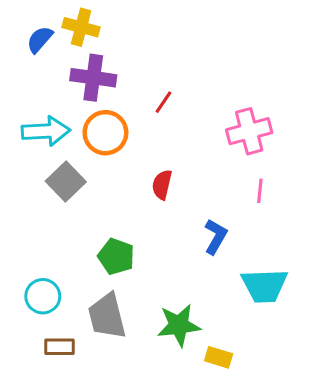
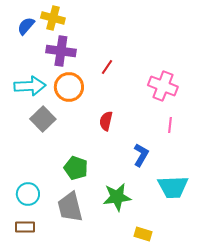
pink cross: (249, 131) -> (163, 86), turned 36
green star: (179, 325) -> (117, 197), moved
brown rectangle: (60, 347) -> (25, 227), moved

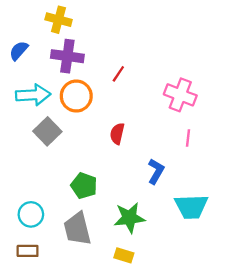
blue semicircle: (26, 26) -> (19, 51), moved
yellow rectangle: (143, 234) -> (124, 255), moved

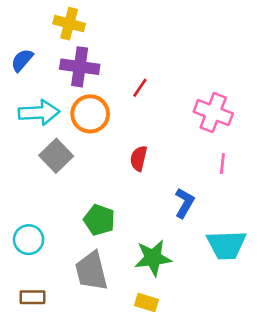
cyan circle: (31, 214) -> (29, 240), moved

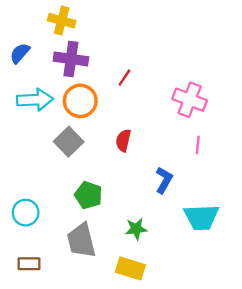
gray square: (56, 156) -> (69, 142), moved
green star: (153, 258) -> (136, 229), size x0.7
yellow rectangle: (146, 302) -> (130, 268), size x1.4

